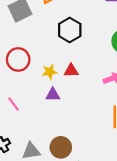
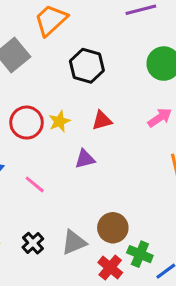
yellow star: (50, 72) -> (59, 121), moved

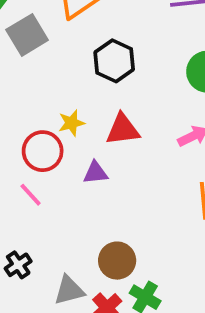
red triangle: (102, 121) -> (123, 129), size x1.4
red circle: (27, 123) -> (43, 151), moved
gray triangle: (74, 242) -> (69, 290), moved

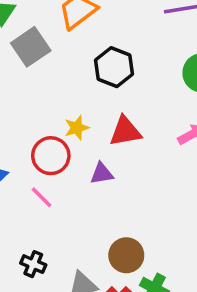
black cross: (18, 265) -> (33, 264), turned -30

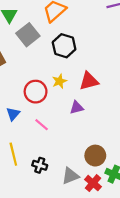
black hexagon: (114, 67) -> (64, 46), moved
red circle: (51, 156) -> (36, 92), moved

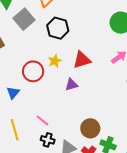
pink line: (42, 125) -> (43, 120), moved
black cross: (40, 165) -> (48, 140), moved

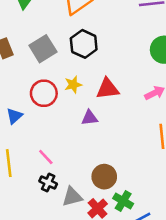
gray square: (24, 19) -> (43, 49), moved

